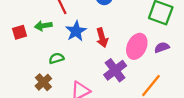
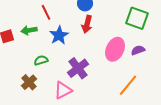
red arrow: (102, 38) -> (87, 24), moved, turned 30
purple cross: (115, 70) -> (78, 68), moved

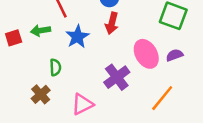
pink ellipse: (115, 49) -> (146, 54), turned -55
green semicircle: (41, 60) -> (55, 67), turned 104
purple cross: (78, 68) -> (117, 77), moved

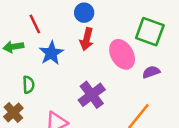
pink ellipse: (146, 54) -> (122, 54), moved

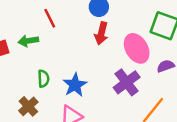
blue star: (51, 53) -> (75, 85), moved
purple cross: (92, 95) -> (127, 82), moved

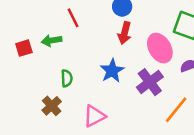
blue star: (75, 85) -> (112, 71), moved

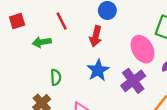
red arrow: (125, 33) -> (96, 36), moved
red square: (24, 48) -> (17, 21), moved

